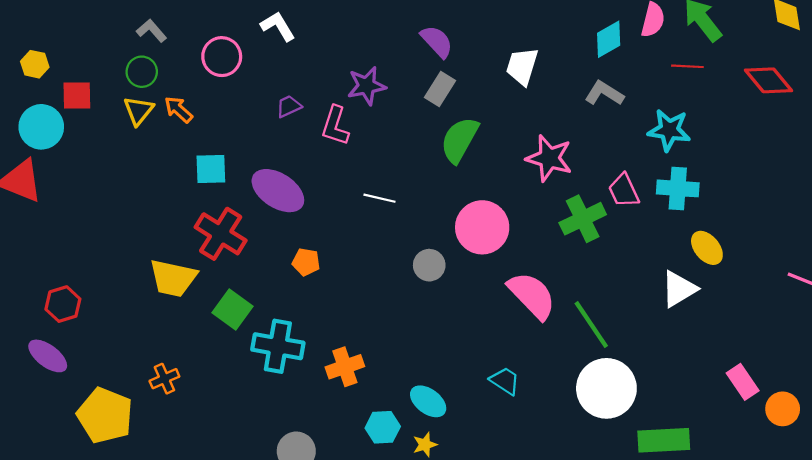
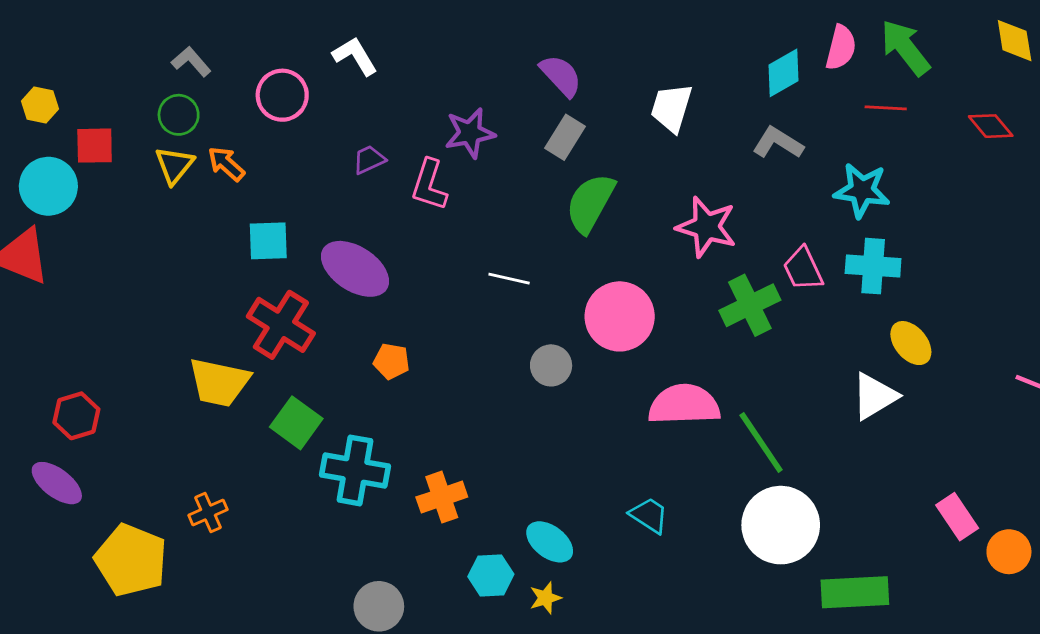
red diamond: (769, 80) -> (991, 126), size x0.7
white line: (379, 198) -> (509, 279), moved
pink semicircle: (532, 295) -> (684, 405), turned -48

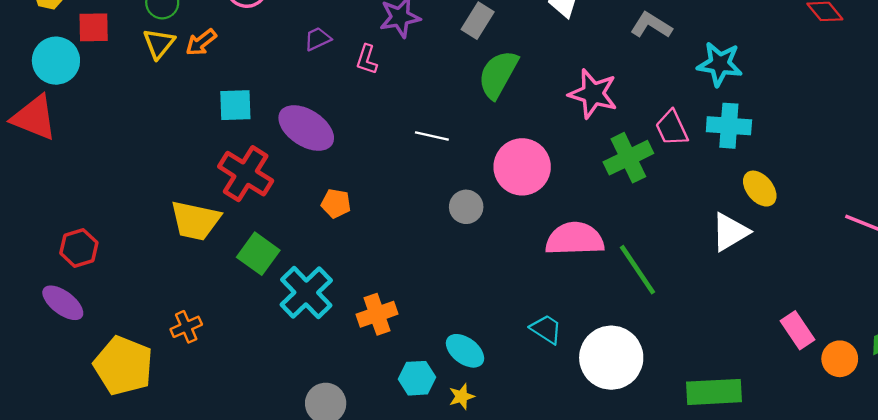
orange arrow: (226, 164) -> (201, 42), turned -80
pink L-shape: (429, 185) -> (367, 59), size x0.7
cyan cross: (355, 470) -> (306, 293), turned 36
white circle: (781, 525) -> (611, 358), moved

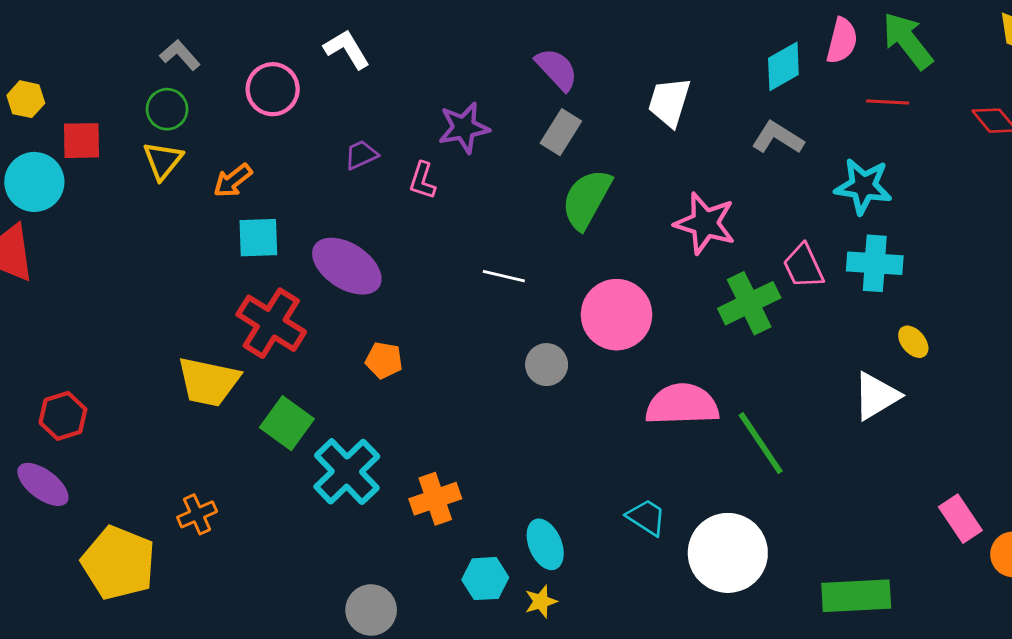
orange arrow: (201, 42) -> (233, 181), moved
yellow ellipse: (760, 189) -> (913, 342), size x0.7
cyan ellipse: (465, 351) -> (545, 544), turned 30

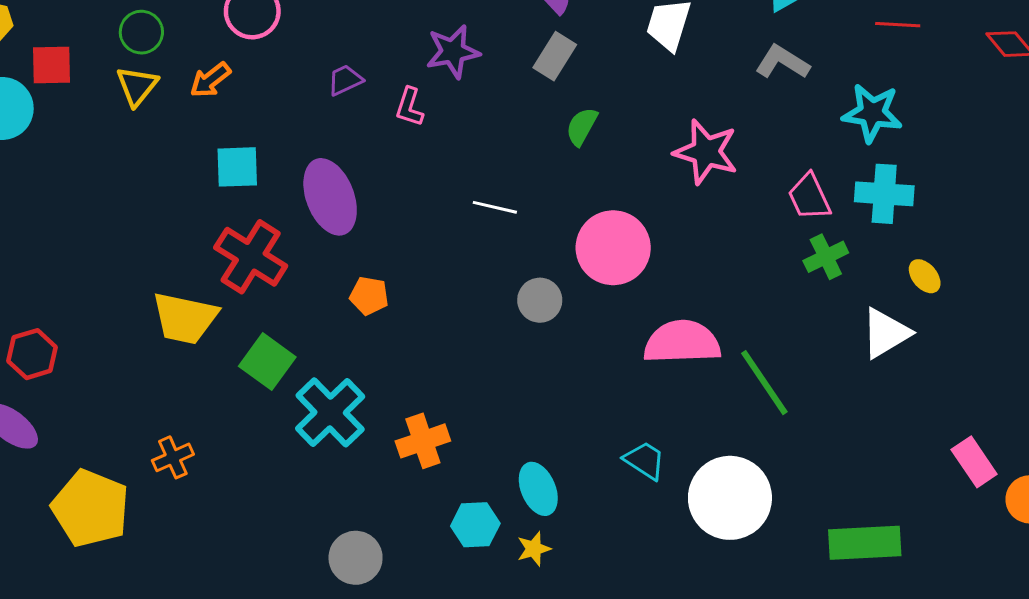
orange arrow: (233, 181) -> (210, 80), moved
green semicircle: (587, 199) -> (582, 126), size x0.6
purple ellipse: (347, 266) -> (330, 197), turned 36
green cross: (749, 303) -> (826, 257), moved, size x0.7

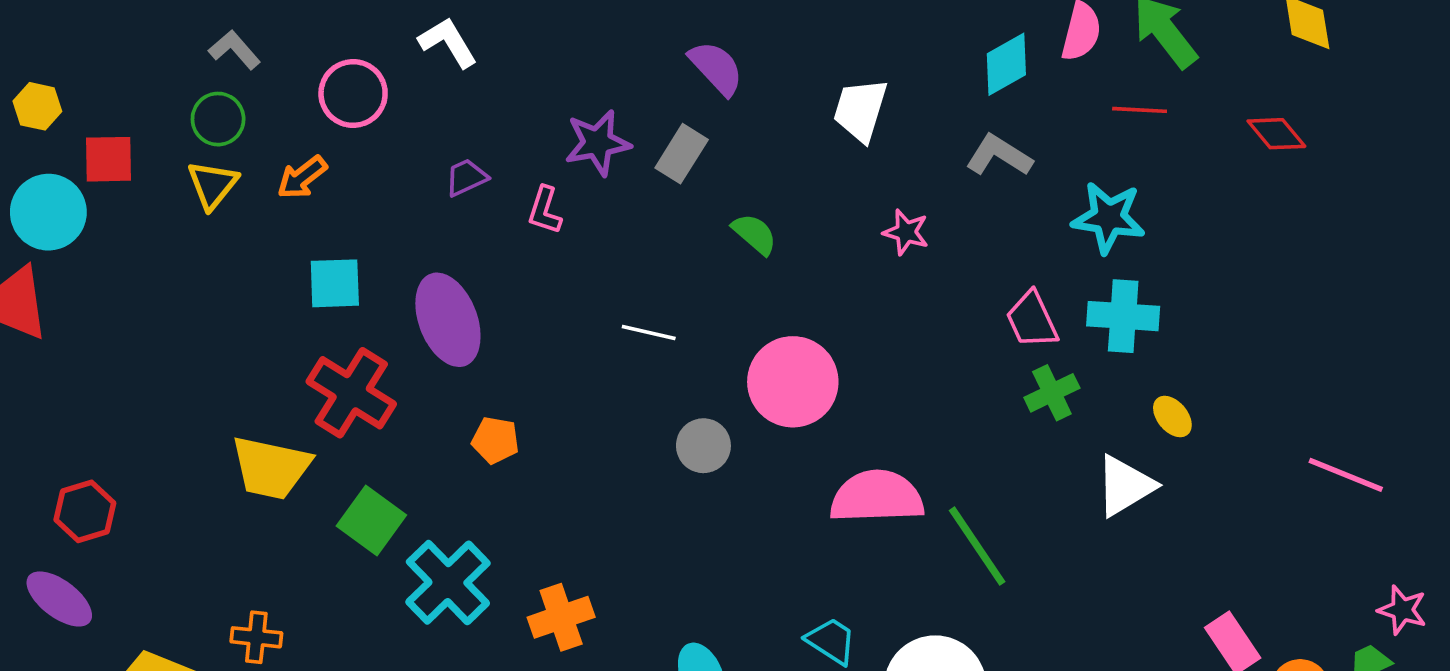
gray rectangle: (555, 56) -> (682, 154), moved
green semicircle: (582, 126) -> (755, 234), turned 102
pink star: (706, 152) -> (906, 232), moved, size x0.6
orange cross: (173, 457) -> (256, 637), turned 30

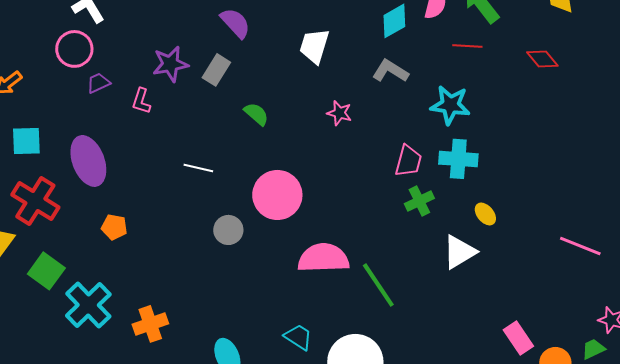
pink circle: (353, 93) -> (74, 49), moved
pink trapezoid: (1032, 320) -> (408, 161), turned -140

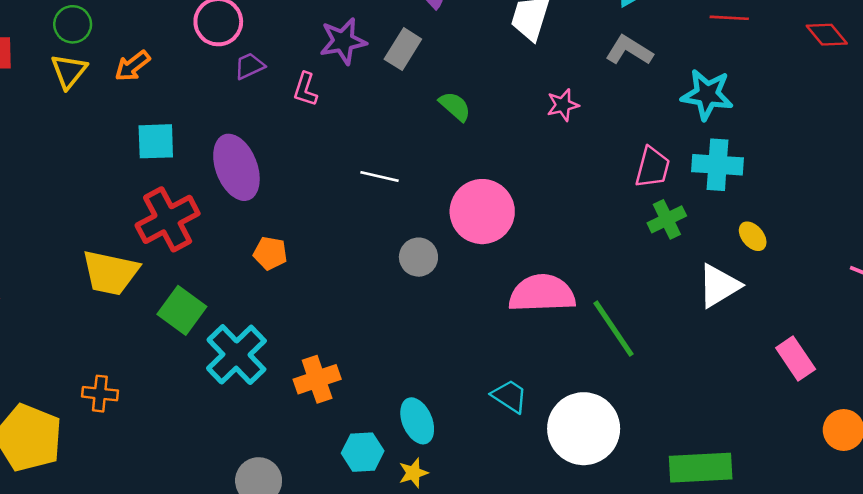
pink star: (339, 113) -> (563, 105), turned -30
red cross: (35, 201) -> (168, 219), turned 30
pink rectangle: (518, 338) -> (796, 358), moved

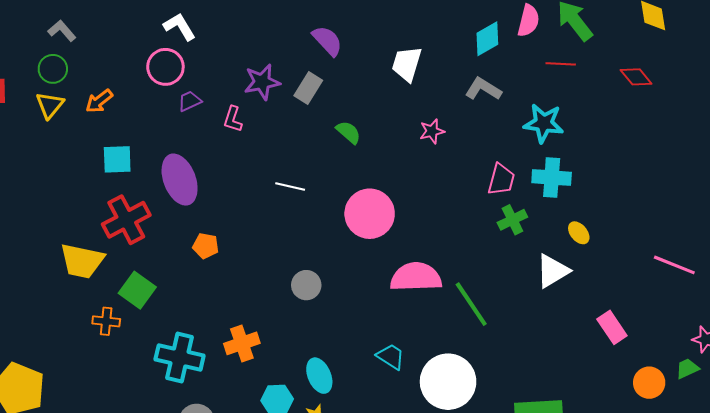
gray circle: (418, 257) -> (306, 285), moved
cyan cross: (236, 355) -> (180, 358), moved, turned -33
orange cross: (100, 394) -> (106, 321), moved

